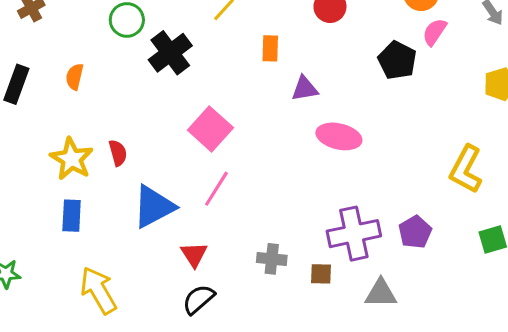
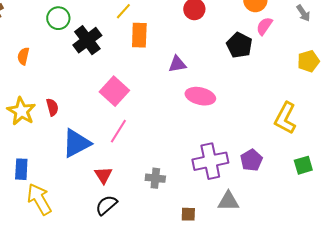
orange rectangle: (270, 48) -> (139, 35), moved, size x1.4
blue rectangle: (72, 216) -> (21, 169), moved
brown square: (321, 274) -> (188, 214), moved

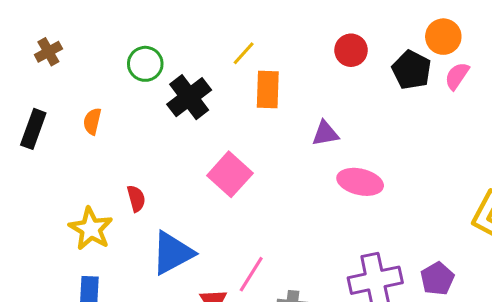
black pentagon: (239, 45) -> (412, 70), moved
yellow star: (21, 111) -> (91, 229), moved
pink line: (118, 131) -> (251, 274), moved

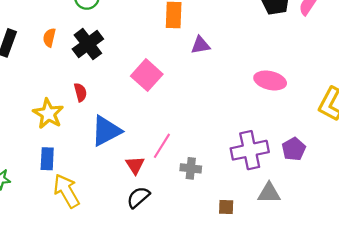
black cross: (189, 97) -> (88, 44), moved
purple triangle: (325, 133) -> (200, 45), moved
pink ellipse: (360, 182) -> (270, 80), moved

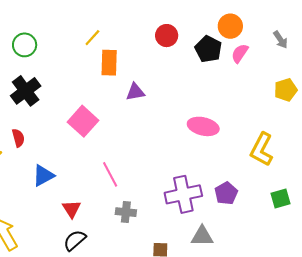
blue triangle: (106, 131) -> (43, 176), size x0.7
pink line: (162, 146) -> (110, 174), moved, turned -60

